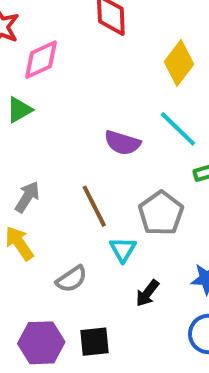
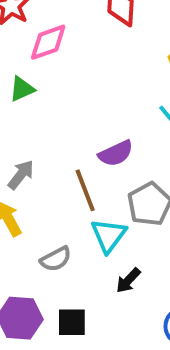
purple semicircle: (122, 143) -> (116, 153), moved, turned -48
cyan triangle: (123, 249) -> (109, 235), size x1.4

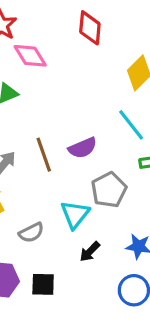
pink diamond: (48, 42) -> (30, 56), turned 76
brown line: (85, 190) -> (44, 155), moved

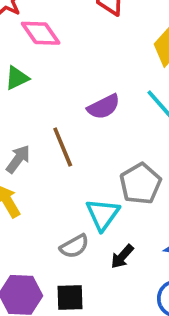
purple semicircle: (83, 148) -> (104, 107), moved
gray semicircle: (31, 233) -> (74, 246), moved

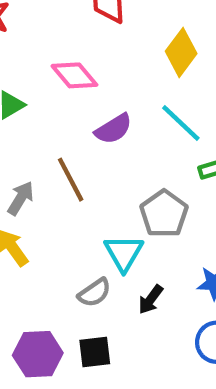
pink diamond: (41, 33) -> (74, 75), moved

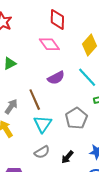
pink diamond: (74, 75) -> (49, 44), moved
cyan triangle: (124, 253) -> (43, 124), moved

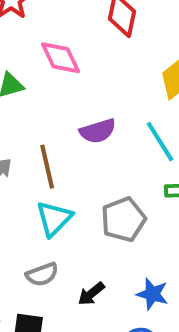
pink diamond: (49, 44) -> (60, 58), moved

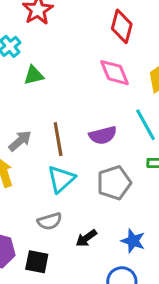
pink diamond: (60, 58) -> (114, 73), moved
purple semicircle: (98, 131) -> (103, 135), moved

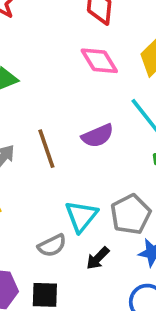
cyan triangle: (61, 179) -> (81, 216), moved
gray pentagon: (114, 183) -> (131, 214), moved

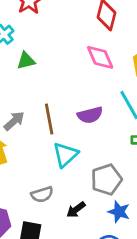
cyan triangle: (81, 216) -> (65, 155), moved

